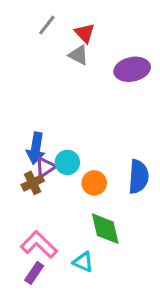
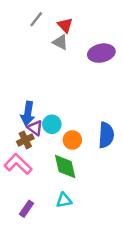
purple triangle: (45, 167) -> (35, 128), turned -49
green diamond: (105, 229) -> (65, 166), moved
pink L-shape: (39, 245) -> (18, 164), moved
cyan triangle: (83, 262) -> (64, 200), turned -35

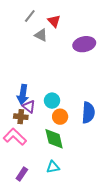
gray triangle: (60, 42) -> (41, 35), moved
cyan circle: (52, 124) -> (52, 101), moved
brown cross: (25, 140) -> (21, 117), turned 32

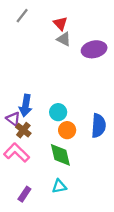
gray line: (30, 16) -> (22, 16), moved
gray triangle: (41, 35) -> (64, 39), moved
purple triangle: (29, 107) -> (13, 119), moved
brown cross: (21, 117) -> (23, 130), turned 32

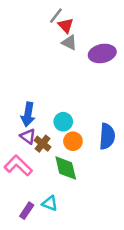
gray line: (22, 16) -> (56, 16), moved
purple triangle: (13, 119) -> (28, 136), moved
brown cross: (23, 130) -> (43, 144), moved
cyan triangle: (59, 186) -> (50, 203), moved, turned 32

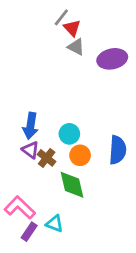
pink L-shape: (18, 166) -> (20, 208), moved

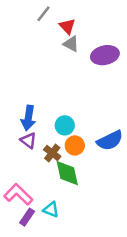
gray line: (61, 17) -> (43, 14), moved
blue semicircle: (118, 150) -> (110, 140), turned 60
brown cross: (47, 158) -> (52, 153), moved

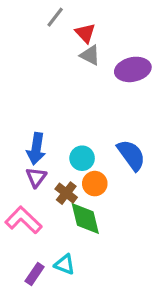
purple triangle: (28, 140) -> (36, 177), turned 30
blue semicircle: (110, 140) -> (131, 155), moved, turned -100
pink L-shape: (18, 194) -> (23, 220), moved

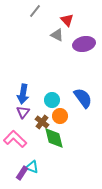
red triangle: (85, 33) -> (67, 20), moved
cyan triangle: (65, 264) -> (32, 167), moved

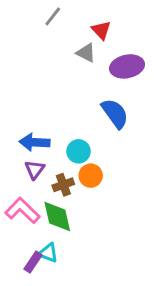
blue arrow: (23, 94) -> (35, 142), turned 84
blue semicircle: (83, 98) -> (115, 113), moved
brown cross: (42, 122) -> (63, 185), turned 32
green diamond: (54, 138) -> (57, 217), moved

